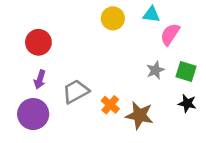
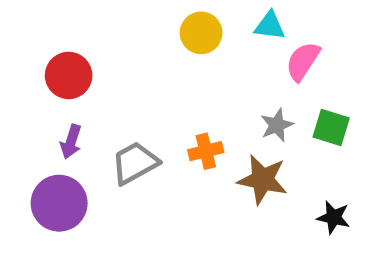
black star: (187, 103) -> (334, 217), moved
orange cross: (110, 105) -> (206, 151), moved, turned 36
brown star: (139, 115) -> (263, 180), moved

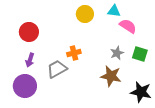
pink semicircle: (303, 61) -> (128, 26), turned 90
orange cross: (206, 151) -> (74, 53), moved
black star: (334, 217) -> (141, 92), size x1.5

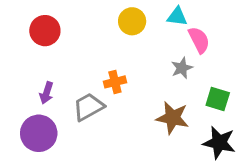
pink semicircle: (128, 26) -> (199, 40), turned 30
red circle: (29, 32) -> (45, 31), moved
gray star: (117, 53) -> (182, 68), moved
green square: (140, 54) -> (218, 99), moved

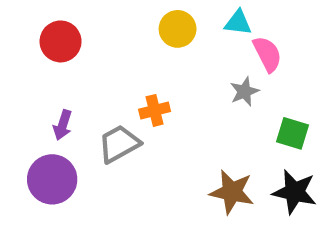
brown star: (173, 118) -> (232, 192), moved

